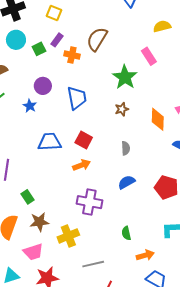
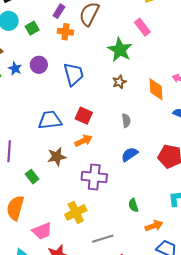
purple rectangle: (57, 40) -> (59, 11), moved
blue star: (30, 106) -> (15, 69), moved
brown star: (39, 222) -> (57, 157), moved

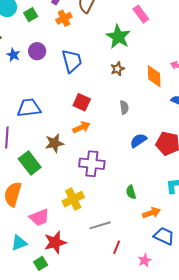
orange cross: (65, 32) -> (64, 18), turned -35
blue trapezoid: (50, 120) -> (29, 108), moved
blue semicircle: (130, 154) -> (138, 141), moved
green rectangle: (32, 177) -> (30, 163), size x1.6

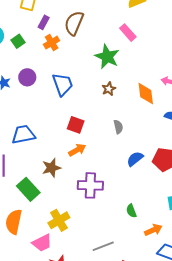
yellow cross: (73, 199) -> (59, 220), moved

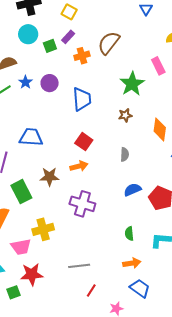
purple rectangle: (44, 22) -> (68, 37), moved
green semicircle: (131, 211) -> (129, 234), moved

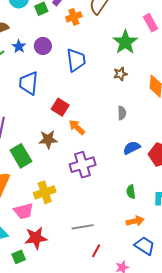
blue trapezoid: (31, 137) -> (29, 83), moved, turned -85
red square: (84, 142) -> (60, 107), moved
orange arrow: (79, 166) -> (77, 127), turned -120
purple cross: (82, 204) -> (83, 165), turned -30

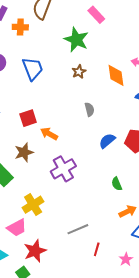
orange cross: (74, 17) -> (20, 27), turned 35
red square: (60, 107) -> (28, 118), turned -36

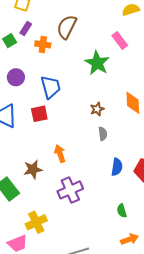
brown star: (79, 72) -> (97, 109), moved
red square: (28, 118) -> (39, 114), moved
orange arrow: (49, 134) -> (60, 154), turned 36
blue semicircle: (107, 141) -> (117, 167), turned 132

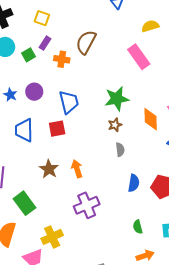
pink rectangle: (120, 40) -> (139, 57), size x1.4
green star: (97, 63) -> (117, 99), moved, turned 30
brown star: (33, 169) -> (49, 169), moved, turned -30

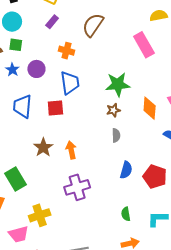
green square: (29, 55) -> (16, 45), moved, turned 32
orange cross: (62, 59) -> (67, 51), moved

